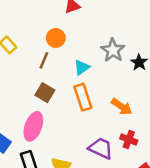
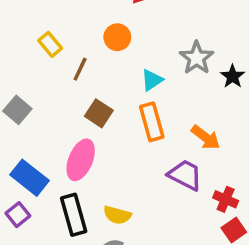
brown line: (44, 60) -> (80, 69), moved
red cross: (129, 139) -> (226, 199), moved
purple trapezoid: (101, 148) -> (185, 175), moved

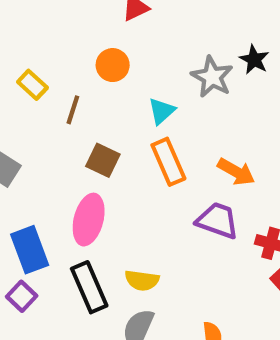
black star: (233, 76) -> (254, 60), moved
blue rectangle: (30, 178) -> (30, 250), turned 39

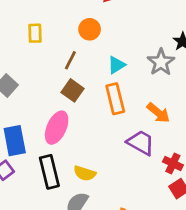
gray star: (212, 77) -> (161, 62), moved
yellow rectangle: (32, 85) -> (35, 33), turned 36
brown line: (73, 110) -> (70, 60), moved

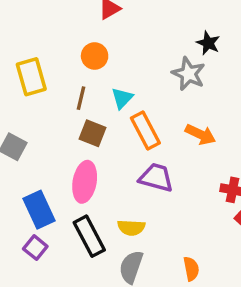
yellow rectangle: (35, 33) -> (31, 77), size x1.5
cyan triangle: (116, 65) -> (122, 98), moved
purple trapezoid: (141, 143) -> (156, 178), moved

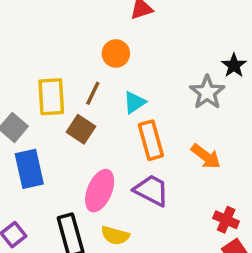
yellow rectangle: (31, 77) -> (51, 97), moved
brown square: (93, 133) -> (81, 129), moved
pink ellipse: (85, 182) -> (100, 191), moved
blue rectangle: (39, 210) -> (29, 169), moved

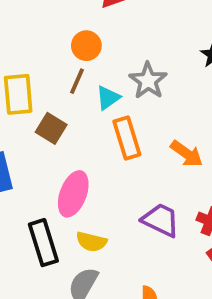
gray star: (207, 92) -> (148, 81), moved
brown line: (93, 93) -> (77, 81), moved
purple trapezoid: (151, 190) -> (161, 220), moved

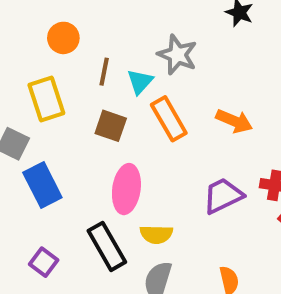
orange circle: (86, 46) -> (63, 38), moved
brown square: (51, 128) -> (111, 126), moved
purple trapezoid: (161, 220) -> (223, 196), turned -39

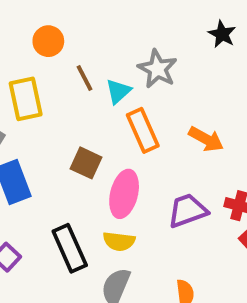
brown line: (104, 72) -> (85, 78), turned -44
brown square: (111, 126) -> (86, 163), moved
pink ellipse: (126, 189) -> (124, 194), moved

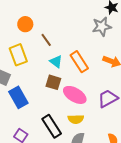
gray star: (157, 69) -> (102, 26), moved, turned -30
cyan triangle: (118, 91) -> (56, 62), moved, turned -32
pink ellipse: (124, 194) -> (75, 95), turned -65

